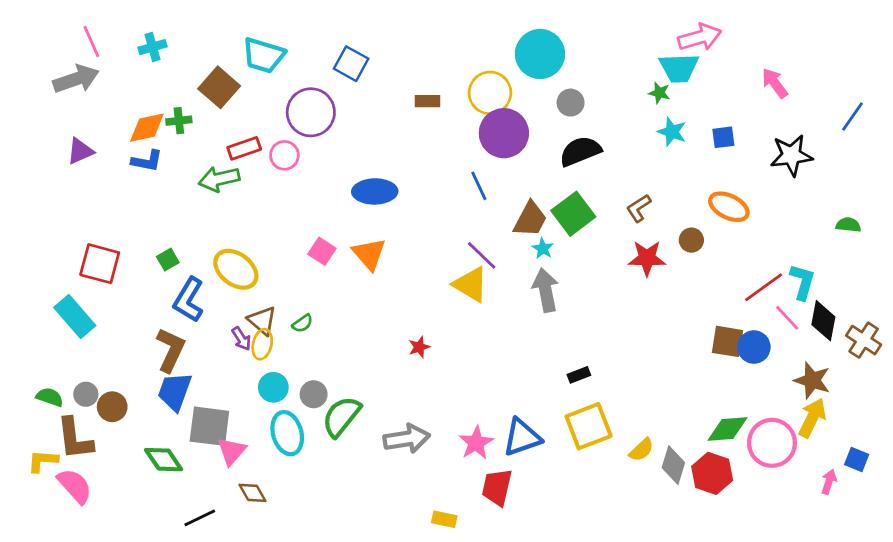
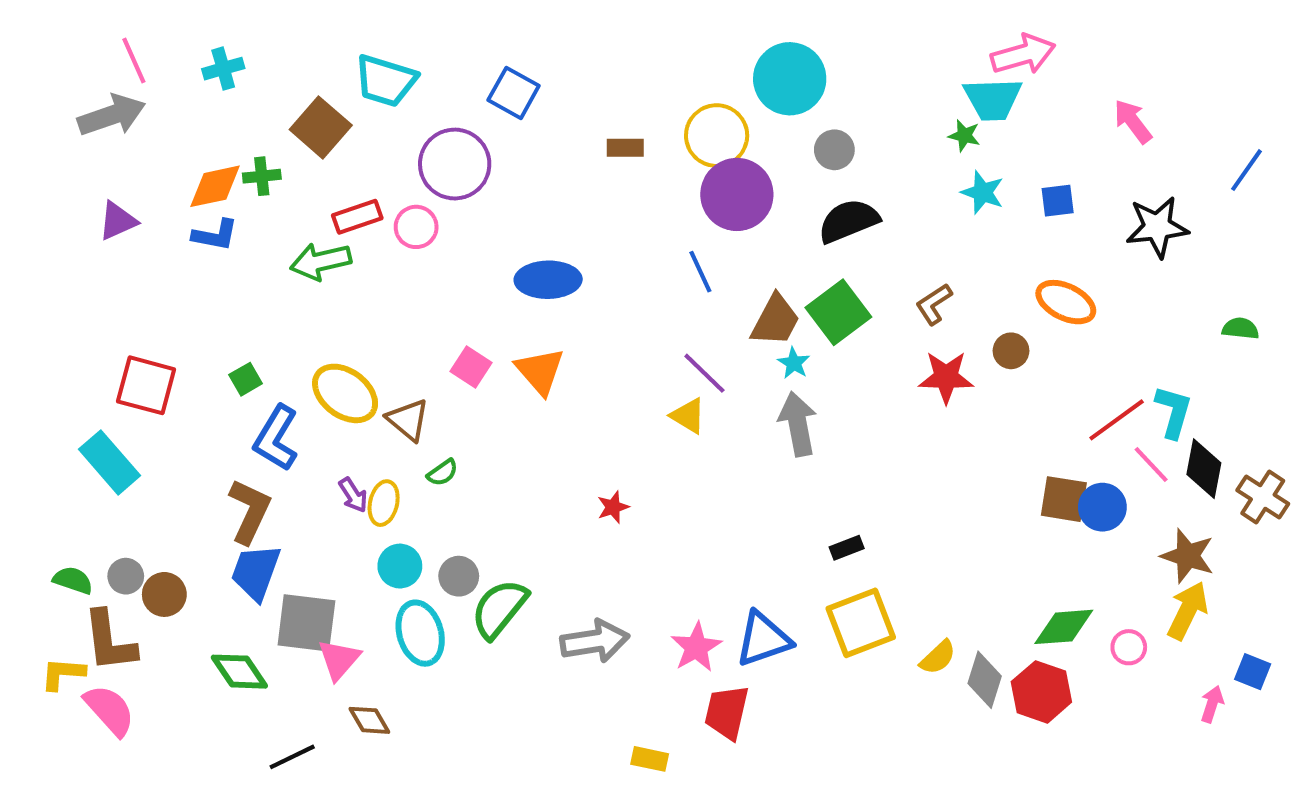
yellow triangle: (471, 285) -> (688, 416), size x0.7
brown triangle: (262, 321) -> (408, 420), moved
pink circle: (772, 443) -> (1129, 647), size x0.5

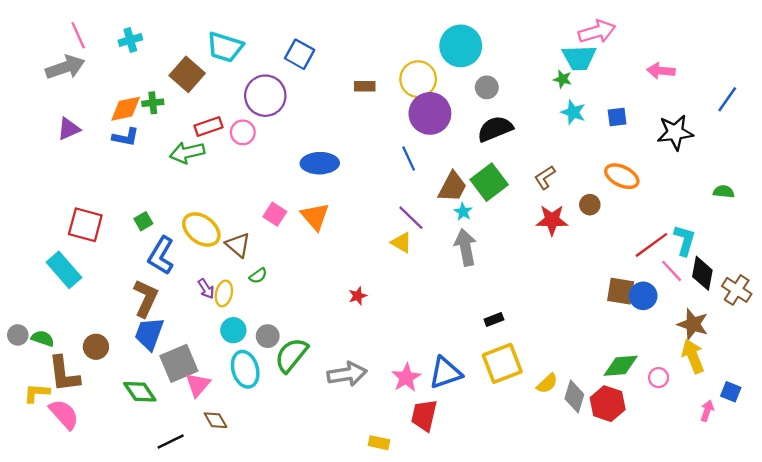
pink arrow: (1133, 121) -> (661, 71), turned -48
gray circle: (126, 576) -> (18, 335), moved
yellow arrow: (1188, 611) -> (693, 356), turned -48
gray square: (306, 623) -> (179, 363), turned -30

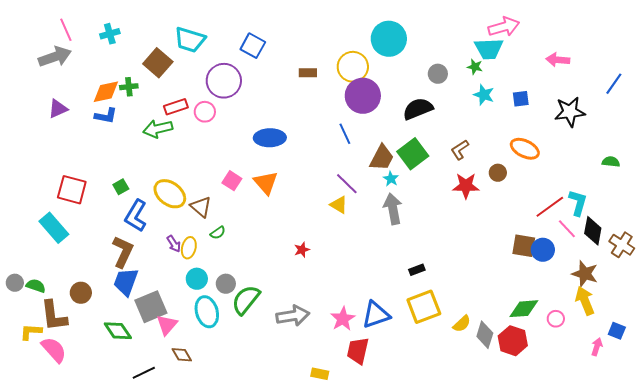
gray circle: (487, 87) -> (438, 74), moved

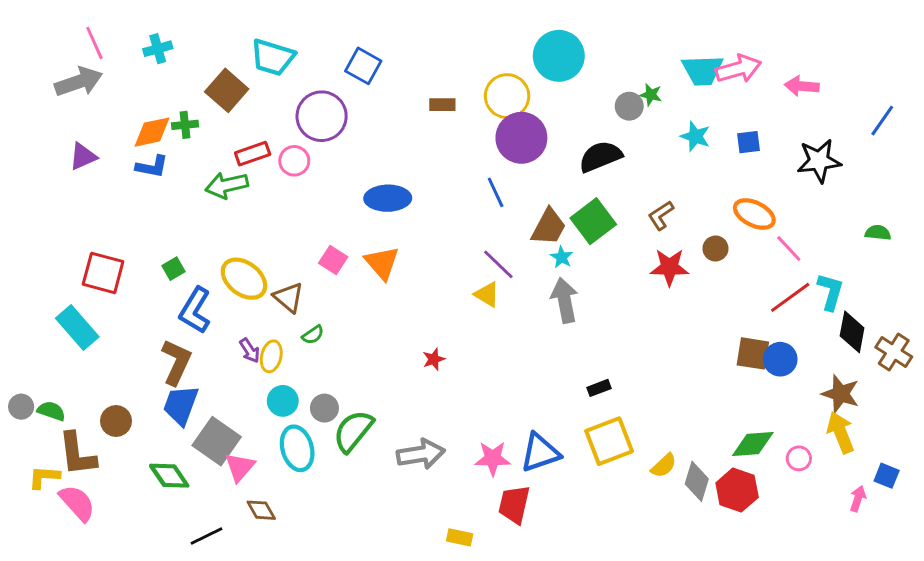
pink arrow: (504, 27) -> (738, 69), moved
green star: (475, 67) -> (651, 95), moved
pink line: (567, 229) -> (789, 248), moved
gray square: (151, 307) -> (217, 441), turned -32
pink star: (343, 319) -> (493, 458), turned 30

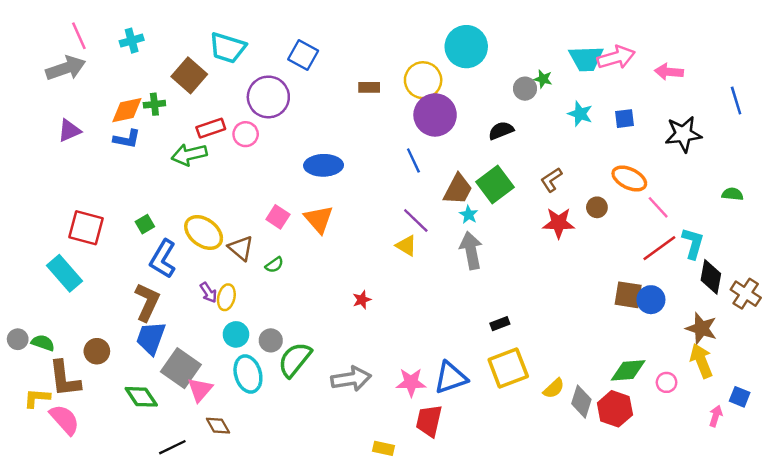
blue line: (882, 121) -> (736, 101), turned -52
black semicircle: (600, 156) -> (501, 131), size x0.7
green semicircle: (313, 335) -> (274, 265), moved

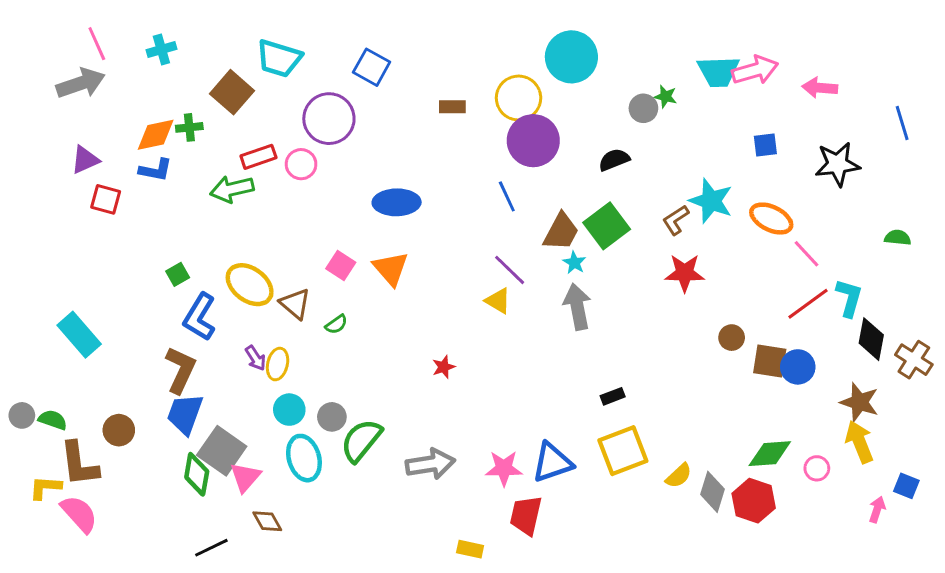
cyan star: (580, 114) -> (711, 201), moved, size x1.4
brown circle: (597, 207) -> (732, 338), moved
red square: (86, 228) -> (106, 199), moved, size x0.7
green diamond: (141, 397) -> (197, 474), moved, turned 44

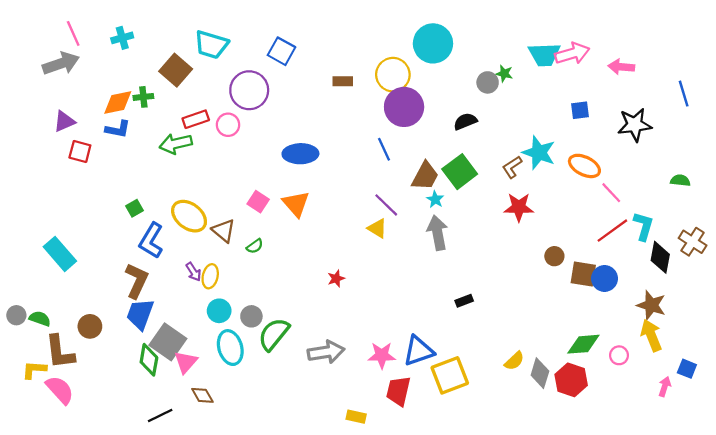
brown cross: (914, 360) -> (693, 242), moved
yellow square: (623, 451) -> (450, 375), moved

